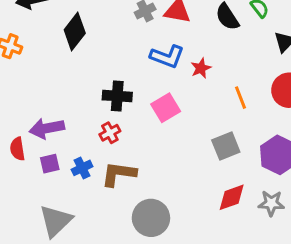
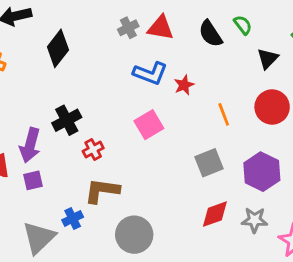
black cross: (117, 96) -> (67, 120), moved, turned -32
purple arrow: (47, 128) -> (30, 145), turned -64
blue cross: (82, 168) -> (73, 218), moved

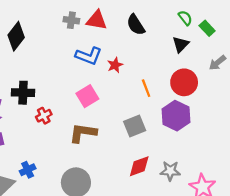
green semicircle: (243, 25) -> (185, 18), moved
gray cross: (128, 28) -> (71, 20), turned 35
black cross: (67, 120) -> (23, 93), turned 30
purple hexagon: (262, 172) -> (176, 116), moved
brown L-shape: (102, 191) -> (83, 133), moved

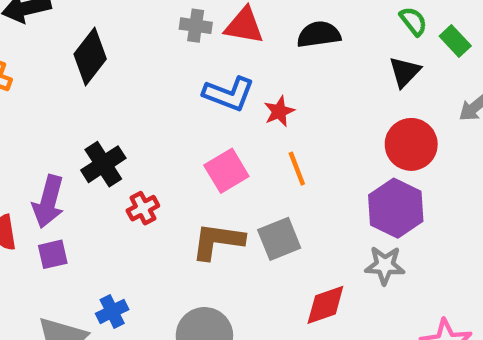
black semicircle: (136, 25) -> (319, 34), turned 115
orange line: (146, 88) -> (297, 169), moved
black cross: (23, 93) -> (103, 164), turned -35
gray square: (135, 126) -> (279, 239), moved
gray star: (170, 171) -> (385, 265), moved

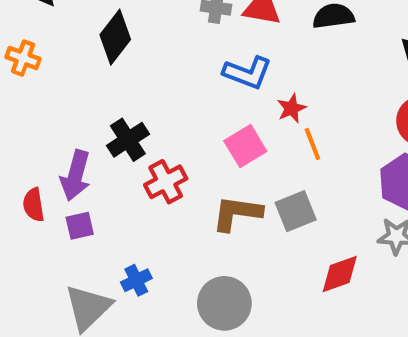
red star: (279, 111) -> (291, 108), moved
red cross: (143, 208) -> (166, 182), size x1.4

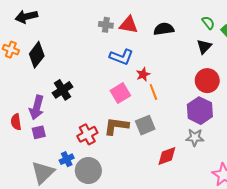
black diamond: (115, 37) -> (37, 55), moved
red cross: (166, 182) -> (87, 134), moved
gray circle: (224, 303) -> (88, 171), moved

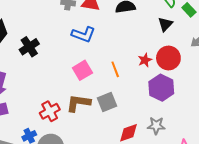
red star: (143, 74) -> (145, 60), moved
black cross: (63, 90) -> (29, 47), moved
gray star: (195, 137) -> (156, 126), moved

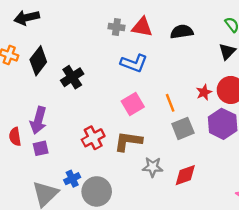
gray square: (107, 102) -> (183, 128), moved
red cross: (50, 111) -> (93, 138), moved
gray star: (156, 126) -> (153, 167), moved

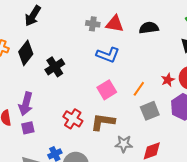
black arrow: (27, 18) -> (33, 16), moved, turned -45
orange line: (170, 103) -> (139, 89), turned 56
red cross: (93, 138) -> (73, 119), turned -30

